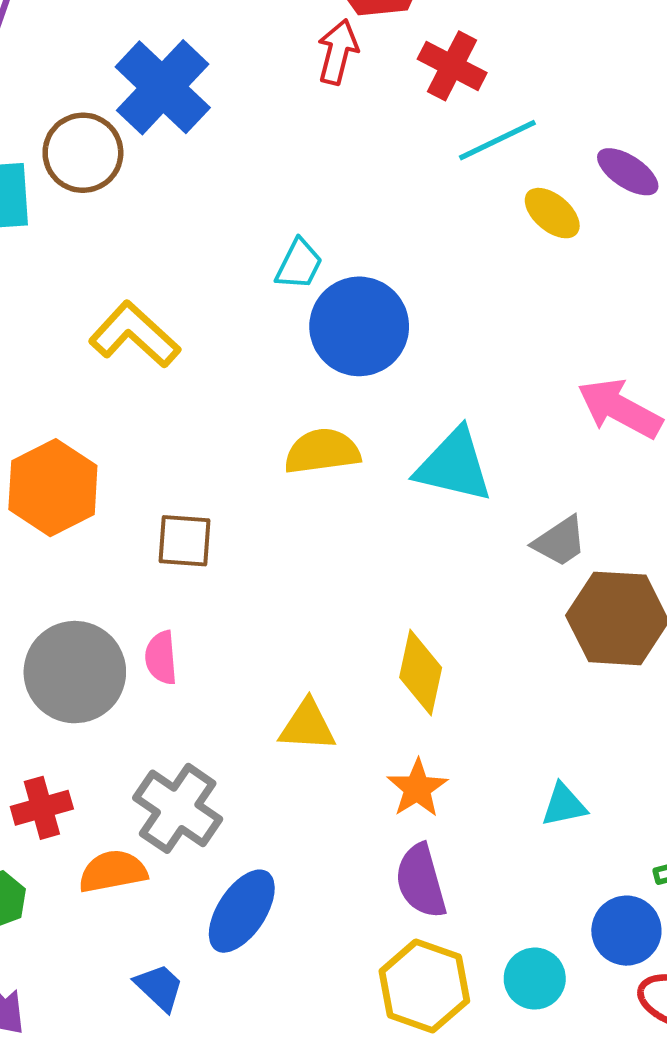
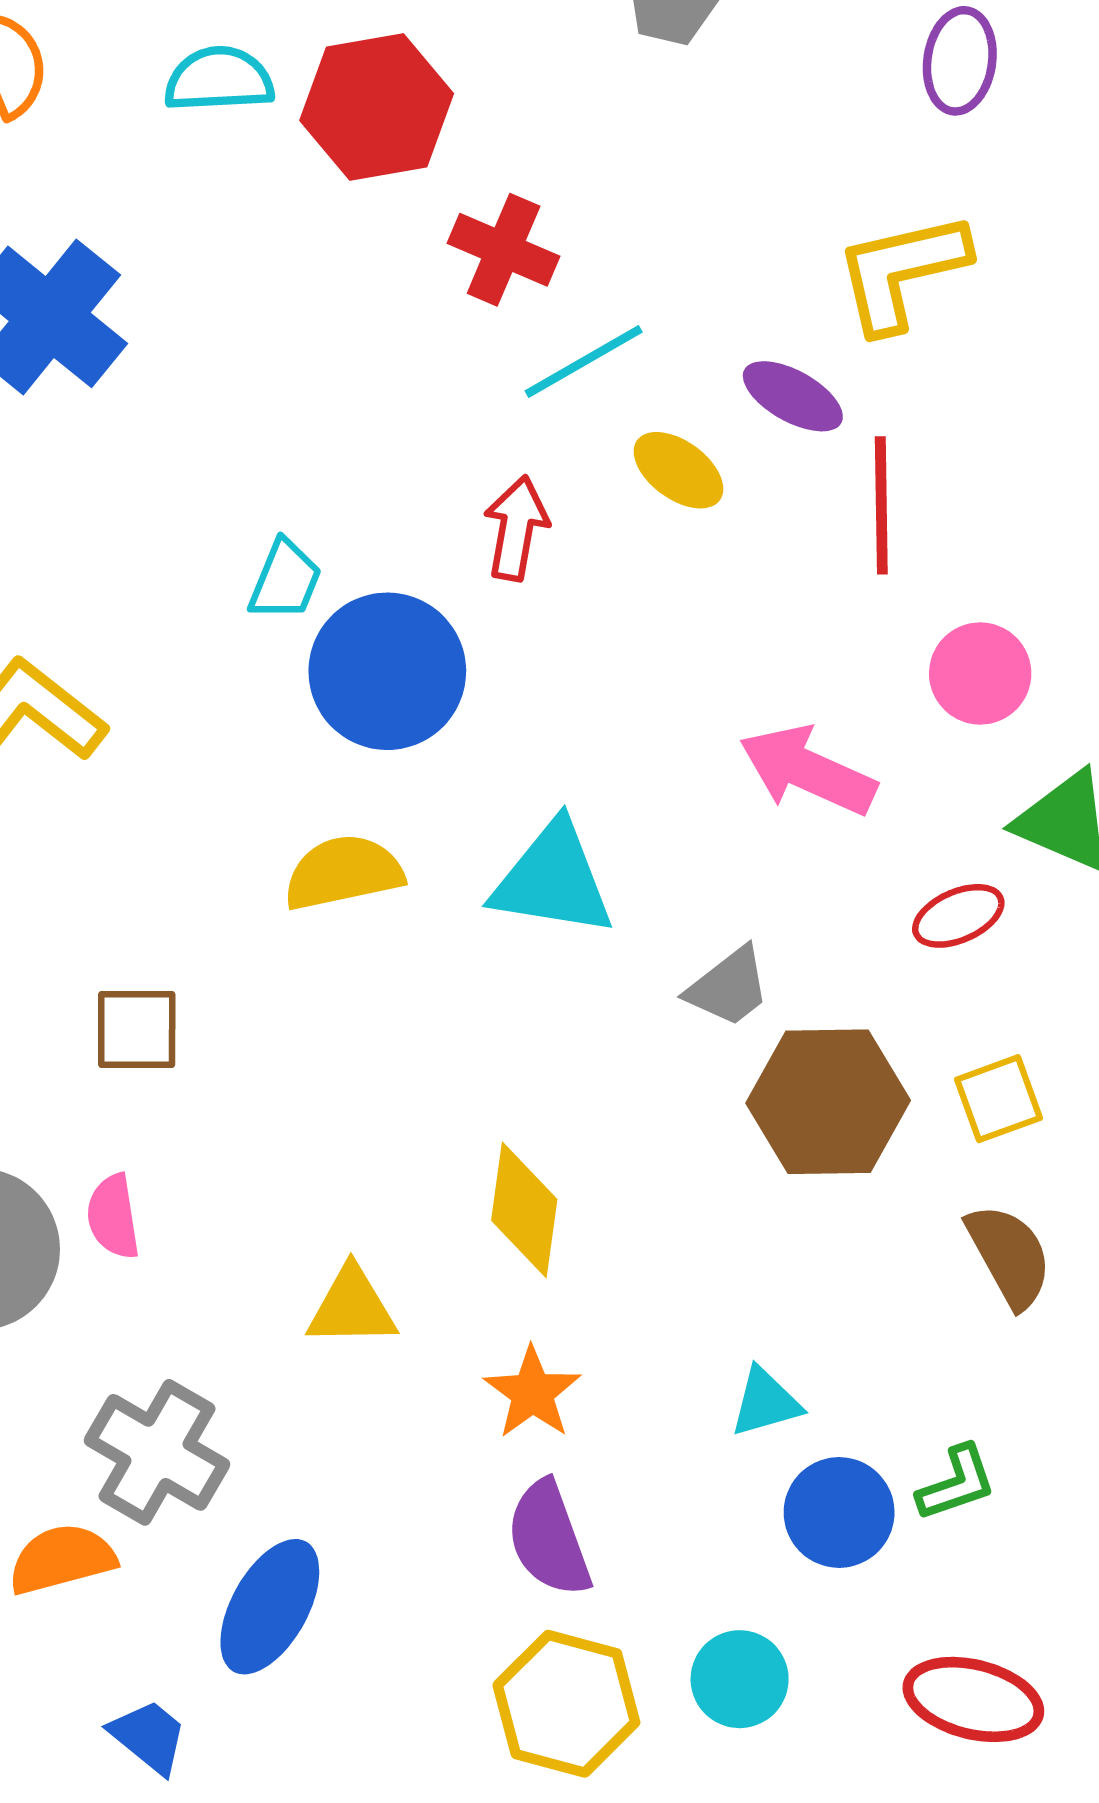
red arrow: (338, 52) -> (516, 528), moved
blue circle: (626, 931) -> (839, 1512), moved

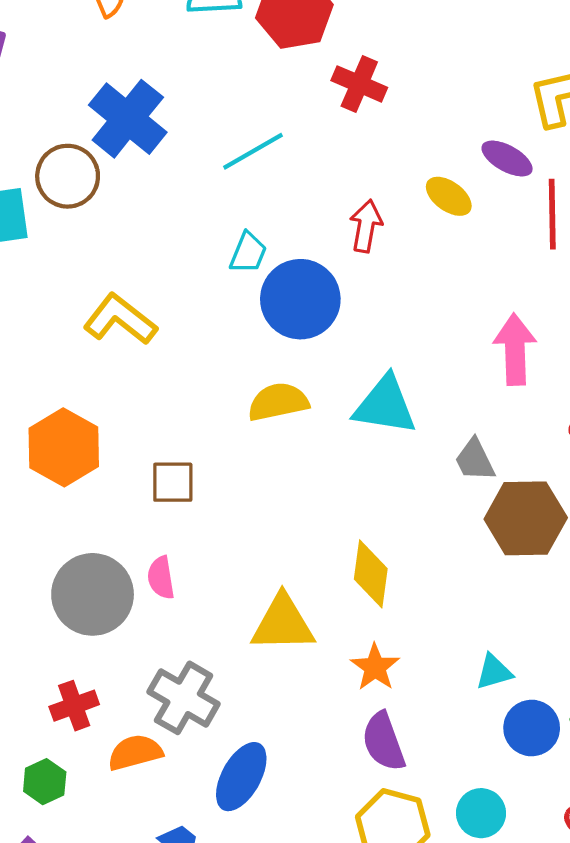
cyan line: (584, 362) -> (253, 151), moved
pink arrow: (808, 771) -> (515, 349), turned 64
gray trapezoid: (729, 987) -> (475, 460), turned 102
yellow triangle: (352, 1307) -> (283, 624), size x1.4

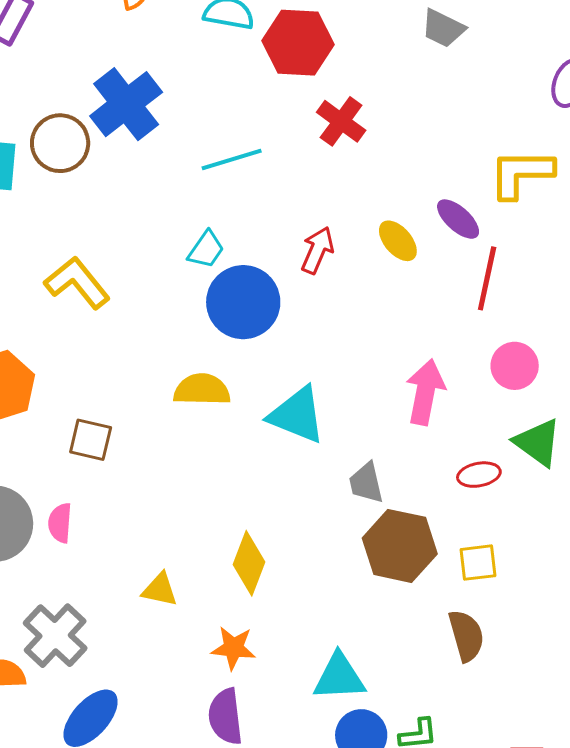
yellow triangle: (283, 624) -> (160, 590), size x0.6
orange star: (375, 667) -> (233, 648), turned 30
cyan triangle: (494, 672) -> (339, 677), size x1.5

